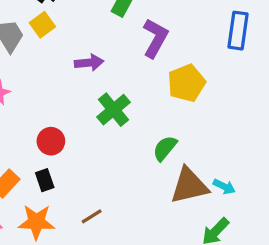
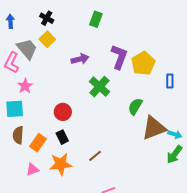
blue rectangle: (238, 31) -> (170, 81), moved, size x0.6
purple L-shape: (155, 38) -> (119, 57), moved
cyan arrow: (224, 187) -> (175, 134), moved

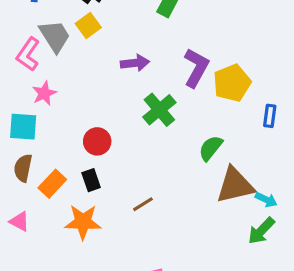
brown line: (95, 156) -> (143, 204), moved
pink triangle: (32, 170) -> (19, 221), moved, turned 40

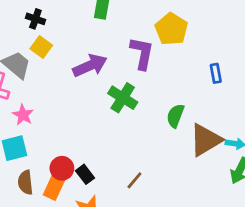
purple arrow: (135, 63) -> (90, 66), size x1.4
yellow pentagon: (232, 83) -> (171, 29), moved
red circle: (97, 141) -> (62, 168), moved

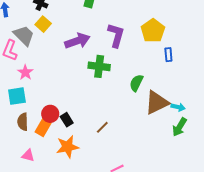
yellow pentagon: (171, 29) -> (153, 31), moved
green cross: (123, 98) -> (99, 66), turned -30

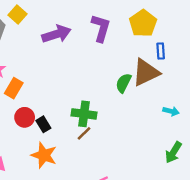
green cross: (99, 66) -> (84, 114), moved
brown triangle: (157, 103) -> (146, 72), moved
orange rectangle: (43, 127) -> (14, 88), moved
green arrow: (179, 127) -> (173, 152), moved
orange star: (68, 147) -> (44, 155), turned 30

